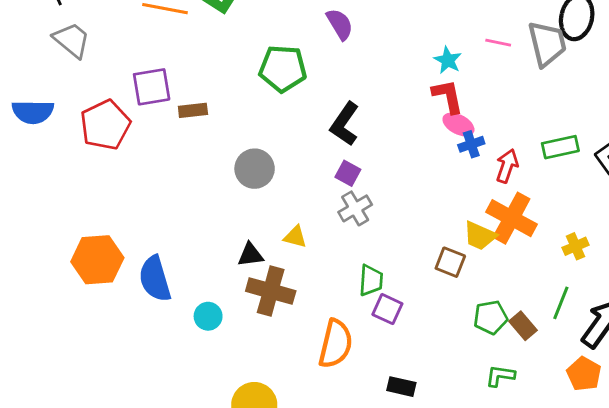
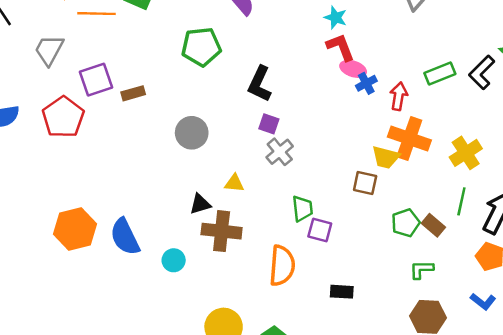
gray trapezoid: (72, 40) -> (49, 50), moved, turned -92
yellow cross: (576, 246) -> (466, 153), size x1.5

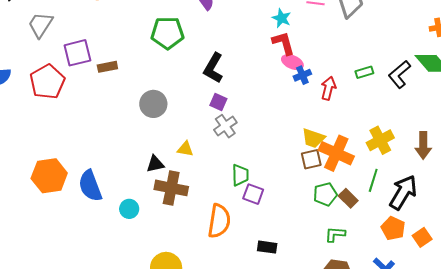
green rectangle: (440, 74) -> (364, 72), size x0.7
orange cross: (409, 138) -> (336, 153), moved
brown square: (365, 183) -> (311, 159), moved, turned -30

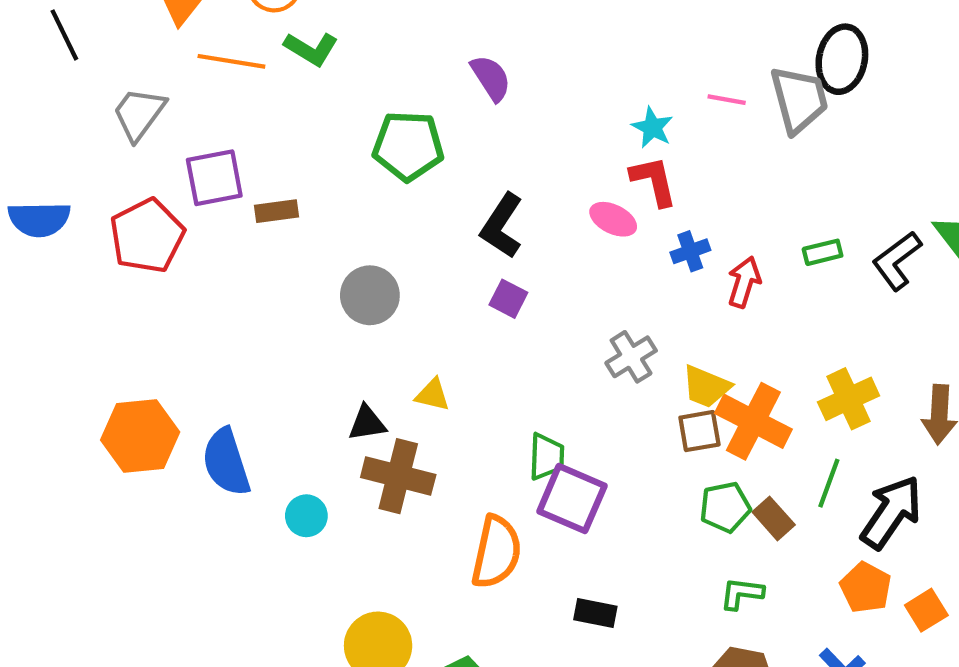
pink ellipse: (292, 62) -> (613, 219), moved
gray cross: (225, 126) -> (631, 357), moved
purple square: (253, 194) -> (572, 499), size x1.5

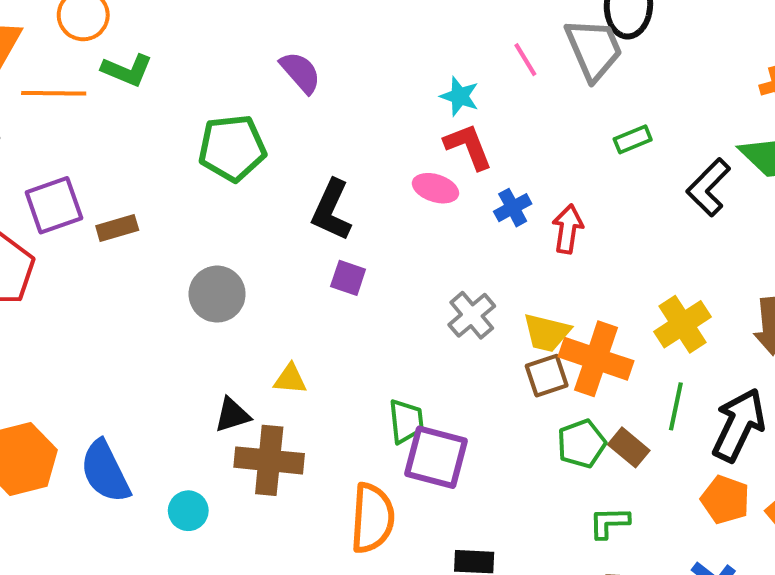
pink line: (727, 100) -> (525, 60), turned 57
green rectangle: (823, 252) -> (633, 139), moved

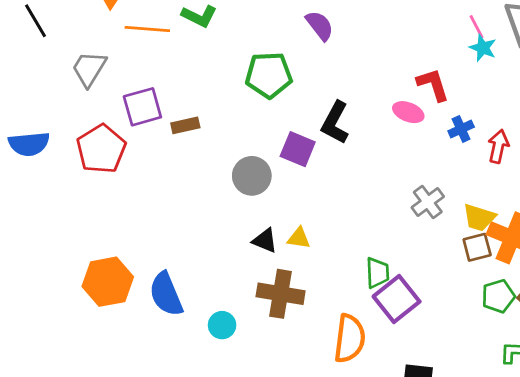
cyan star: (460, 96) -> (483, 48), moved
purple square: (348, 278) -> (298, 149), moved, size x1.4
black triangle: (232, 415) -> (265, 241), moved, turned 36
purple square: (436, 457) -> (397, 299), turned 33

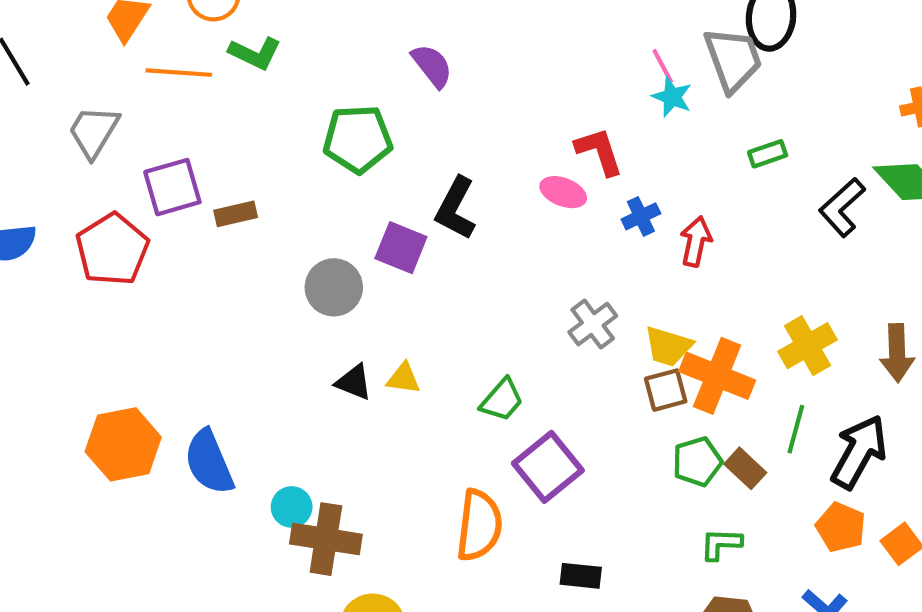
green trapezoid: (377, 273) -> (502, 400), moved, turned 44
brown cross: (281, 294) -> (326, 539), moved

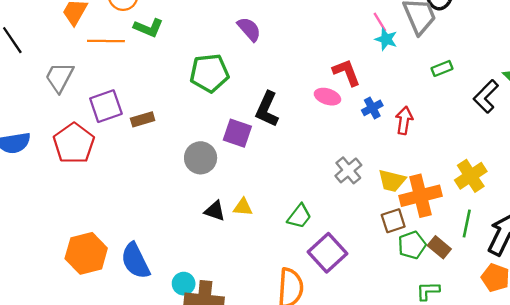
orange cross: (717, 376) -> (420, 196), turned -33
brown square: (666, 390) -> (393, 221), moved

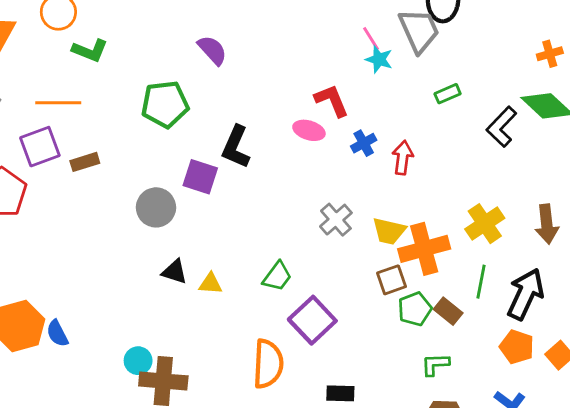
orange line: (106, 41) -> (58, 103), moved
yellow triangle: (243, 207) -> (210, 284), moved
blue semicircle: (135, 261) -> (57, 333), moved, size x0.6

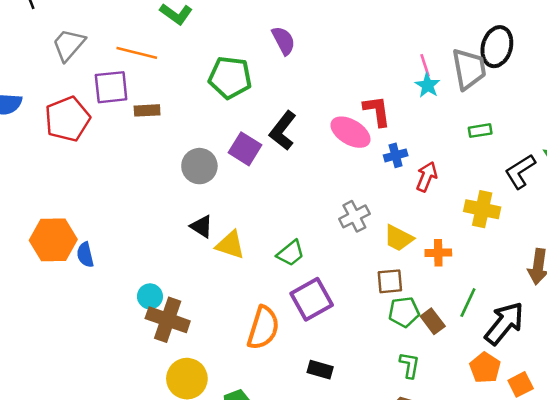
pink ellipse: (309, 130) -> (350, 132), size x1.4
yellow cross: (485, 224) -> (482, 209), moved, turned 32
orange cross: (424, 249) -> (438, 253), moved, size x0.6
yellow triangle: (210, 284) -> (230, 245), size x1.4
green L-shape: (435, 364) -> (410, 365), turned 88

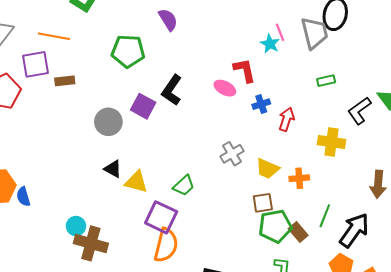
cyan star: (428, 85) -> (270, 44), moved
pink ellipse: (350, 132) -> (225, 88), size x0.7
purple square: (312, 299) -> (161, 217), moved, turned -32
green pentagon: (404, 312) -> (275, 226), size x1.4

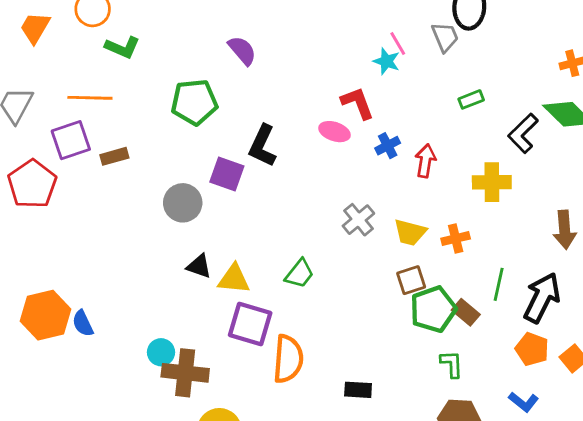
gray trapezoid: (314, 33) -> (445, 37), size x0.7
purple square: (161, 217) -> (250, 324), moved

